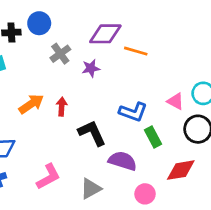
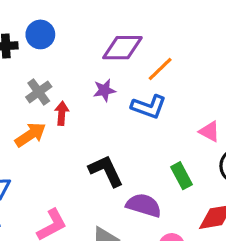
orange line: (136, 51) -> (160, 69), turned -60
gray cross: (60, 54) -> (39, 92), moved
red arrow: (62, 107) -> (62, 113), moved
blue L-shape: (133, 112) -> (149, 107), moved

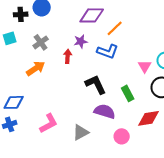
red arrow: (62, 113) -> (68, 56), moved
pink triangle: (209, 131) -> (145, 66), turned 32
black L-shape: (106, 171) -> (96, 84), moved

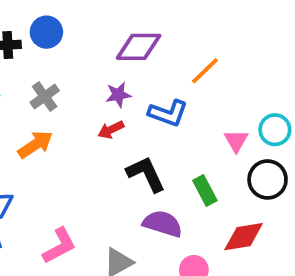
orange line: (115, 28) -> (205, 71), moved
red arrow: (68, 56) -> (111, 130), moved, turned -120

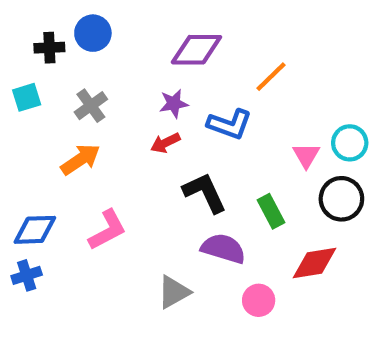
pink L-shape: (59, 246) -> (107, 230), moved

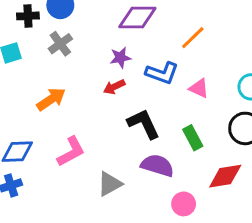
gray cross: (91, 106) -> (60, 44), moved
pink triangle: (306, 155) -> (199, 88), moved, turned -35
gray triangle: (174, 292) -> (110, 184), moved

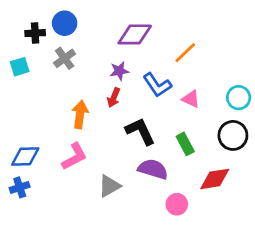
blue L-shape: (162, 73) -> (157, 85), turned 36
red arrow: (114, 87) -> (114, 98), turned -42
orange arrow: (51, 99) -> (80, 114), moved, turned -48

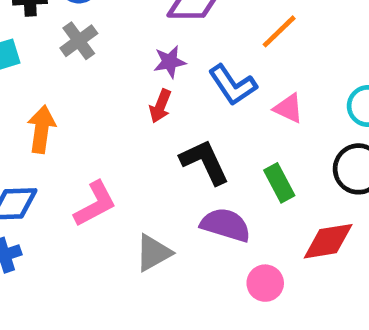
orange arrow: (80, 114) -> (41, 129), moved

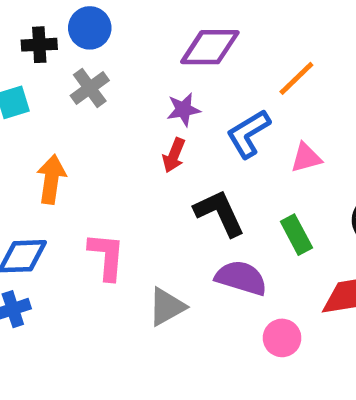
blue L-shape: (233, 85) -> (248, 134), turned 93
pink triangle: (289, 108) -> (306, 158), turned -40
pink L-shape: (95, 204) -> (107, 256), turned -57

